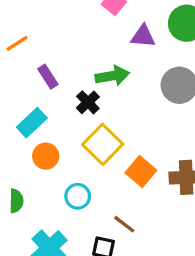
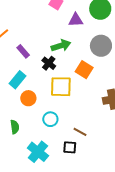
yellow square: (103, 144) -> (61, 87), turned -35
orange square: (141, 172) -> (84, 70), moved

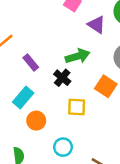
purple triangle: (76, 20) -> (97, 25), turned 35
yellow square: (61, 87) -> (77, 107), size x0.7

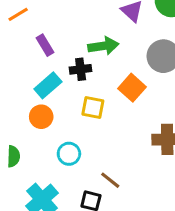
black cross: (62, 78) -> (81, 69), turned 35
cyan rectangle: (23, 97) -> (48, 85), moved

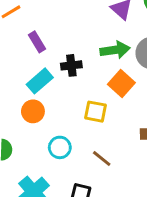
green arrow: (103, 46) -> (115, 50), moved
yellow square: (93, 108) -> (95, 112), moved
brown line: (110, 180) -> (102, 159), moved

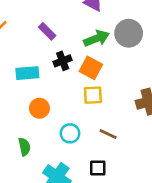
purple rectangle: (37, 42) -> (47, 31), moved
cyan rectangle: (40, 81) -> (27, 73), moved, turned 50
orange square: (121, 83) -> (91, 68), moved

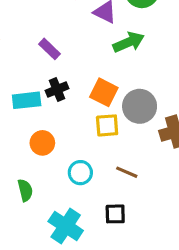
gray circle: (129, 33) -> (140, 106), moved
green arrow: (96, 38) -> (129, 42), moved
black cross: (63, 61) -> (57, 89), moved

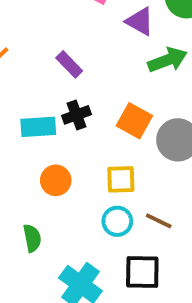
yellow square: (107, 125) -> (121, 179), moved
cyan circle: (80, 173) -> (117, 221), moved
black square: (115, 214) -> (142, 272), size x1.4

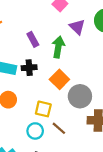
green arrow: (167, 60) -> (58, 47), moved, turned -75
brown line: (159, 221) -> (59, 128), moved

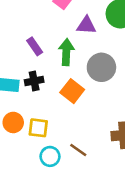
purple triangle: (77, 27) -> (86, 25), turned -35
gray circle: (80, 96) -> (101, 67), moved
yellow square: (43, 109) -> (38, 128), moved

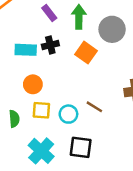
yellow square: (38, 128) -> (41, 110), moved

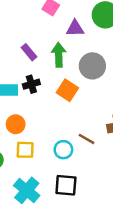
brown line: (94, 107) -> (86, 139), moved
cyan circle: (68, 114) -> (63, 150), moved

